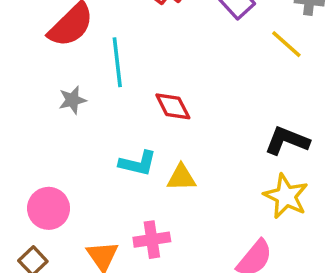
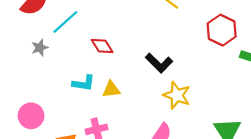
cyan line: (117, 62) -> (65, 22), turned 60
black L-shape: (287, 141) -> (159, 63), moved, turned -152

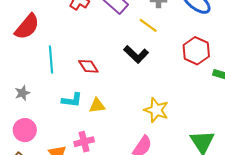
cyan line: (65, 22) -> (51, 60), moved, turned -52
gray star: (40, 48) -> (22, 93), moved
black L-shape: (159, 63) -> (136, 54), moved

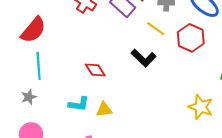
red hexagon: (196, 51) -> (191, 38), moved
cyan line: (51, 60) -> (39, 66), moved
yellow star: (156, 110) -> (201, 107), moved

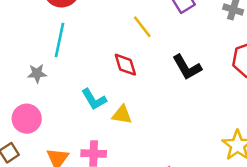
yellow line: (156, 29) -> (142, 27), moved
cyan L-shape: (79, 104) -> (94, 99), turned 35

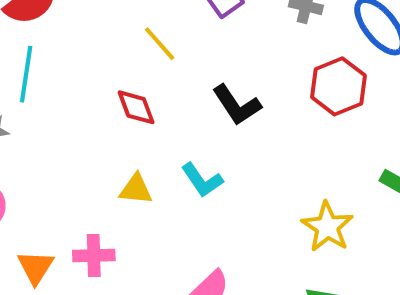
cyan L-shape: (94, 99) -> (202, 180), moved

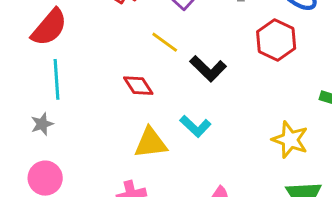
yellow line: (160, 44) -> (165, 42), moved
yellow triangle: (136, 189) -> (151, 143), size x1.4

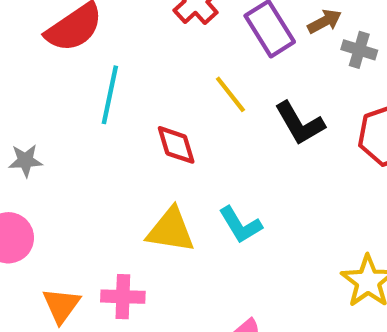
black L-shape: (208, 69) -> (300, 123), moved
cyan line: (56, 79) -> (110, 95), moved

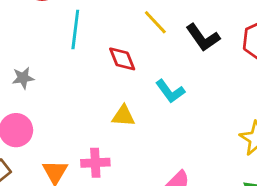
cyan L-shape: (240, 225) -> (170, 91), moved
yellow triangle: (171, 230) -> (123, 116), size x0.7

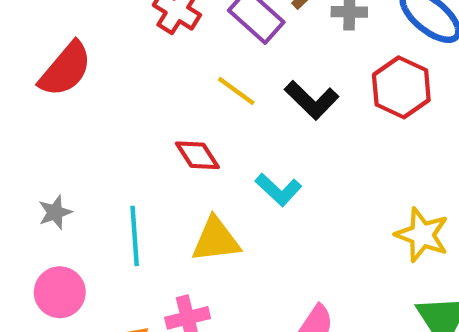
cyan line: (75, 29) -> (135, 236), moved
yellow triangle: (123, 116) -> (216, 240), size x1.4

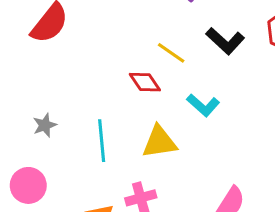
yellow line: (236, 91) -> (171, 53), moved
pink circle: (60, 292) -> (28, 185), moved

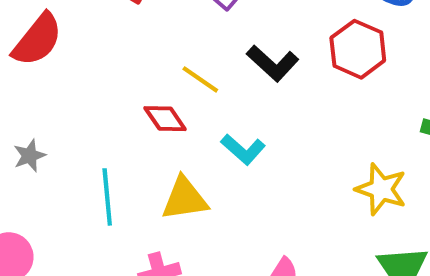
gray star: (45, 125) -> (29, 156), moved

